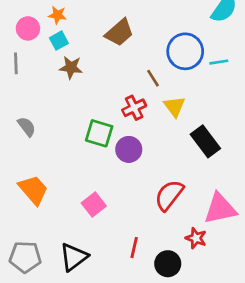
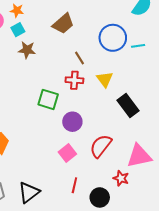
brown line: (153, 78) -> (79, 58), moved
red cross: (134, 108) -> (74, 80), turned 30
purple circle: (129, 149) -> (72, 122), moved
pink square: (94, 205) -> (67, 153), moved

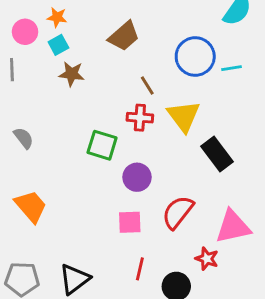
yellow triangle: (105, 79) -> (184, 116), size x1.4
pink square: (67, 153) -> (130, 222), turned 36

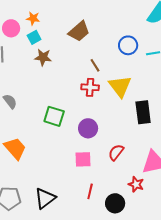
blue circle: (195, 57) -> (128, 45), size x0.7
green square: (102, 145) -> (54, 116), moved
black rectangle: (217, 154) -> (143, 112), turned 30
red semicircle: (178, 212) -> (116, 152), size x0.7

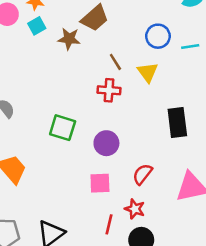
brown star: (43, 57) -> (69, 39), moved
yellow triangle: (120, 86) -> (148, 72), moved, size x0.7
red star: (136, 184) -> (135, 209), moved

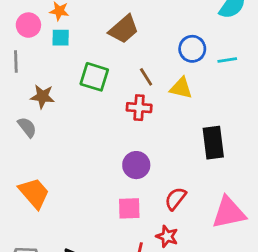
cyan square: (37, 26) -> (61, 38), turned 30
brown star: (69, 39) -> (42, 96), moved
yellow triangle: (148, 72) -> (181, 88), turned -40
green square: (63, 128) -> (94, 77), moved

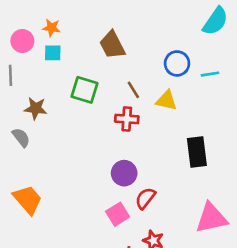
brown trapezoid: (124, 29) -> (112, 45), turned 104
red semicircle: (175, 199) -> (145, 198), moved
pink square: (129, 208) -> (118, 214), turned -30

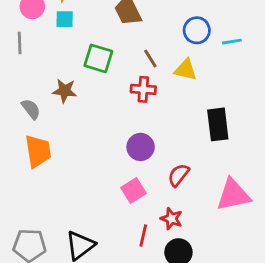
brown star: (36, 108) -> (65, 91), moved
red semicircle: (145, 198) -> (178, 175), moved
orange trapezoid: (28, 200) -> (38, 151), moved, turned 32

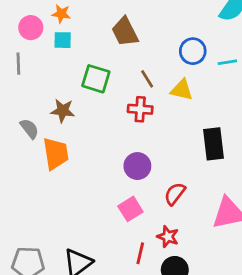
orange trapezoid: (38, 151) -> (56, 154), moved

